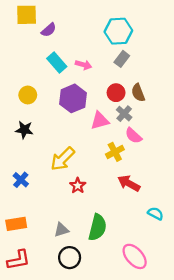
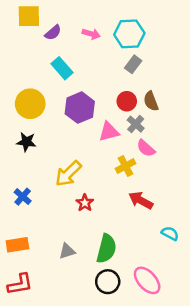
pink arrow: (84, 65) -> (91, 34), moved
yellow circle: (28, 95) -> (30, 104), size x1.5
black circle: (70, 258) -> (108, 282), moved

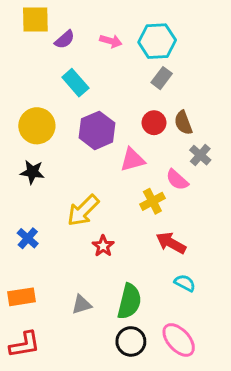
gray cross: (136, 124) -> (200, 155), moved
cyan semicircle: (170, 233) -> (185, 283), moved

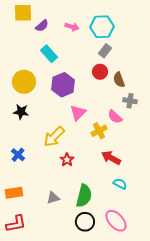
red circle: (154, 123) -> (100, 72), moved
gray cross: (200, 155) -> (130, 101), turned -32
pink triangle: (132, 160) -> (78, 113), moved, turned -30

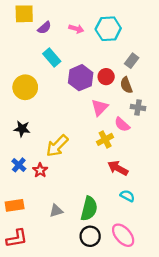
gray rectangle: (105, 51) -> (132, 61), moved
purple hexagon: (63, 85) -> (81, 78), moved
black star: (21, 112) -> (22, 129), moved
pink triangle: (78, 113) -> (100, 107), moved
red star: (67, 160) -> (40, 170), moved

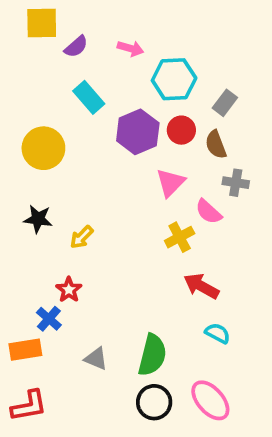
cyan hexagon: (108, 29) -> (174, 79), moved
yellow arrow: (57, 146) -> (82, 237), moved, size x0.6
blue cross: (19, 165) -> (49, 319), moved
gray triangle: (56, 211) -> (96, 359), turned 40

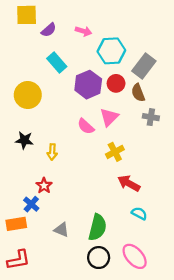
gray rectangle: (225, 103) -> (144, 66), size x1.5
pink semicircle: (209, 212) -> (86, 126), moved
yellow arrow: (82, 237) -> (52, 152), turned -42

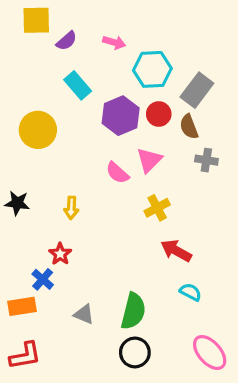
black star: (24, 140) -> (17, 203), moved
pink ellipse: (135, 256) -> (210, 352), moved

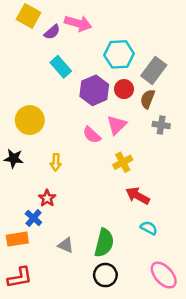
yellow square: (36, 20) -> (29, 16), turned 30
pink arrow: (114, 42) -> (78, 23), moved, size x1.5
brown semicircle: (189, 127) -> (148, 99), turned 42
yellow circle: (38, 130) -> (30, 120), moved

